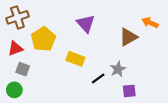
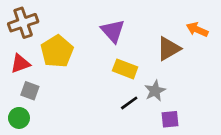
yellow rectangle: (75, 59) -> (125, 69), moved

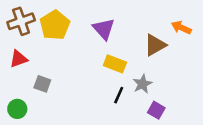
yellow pentagon: (57, 51) -> (55, 25), moved
gray square: (30, 91) -> (42, 84), moved
black line: (129, 103) -> (119, 95), turned -30
purple square: (170, 119) -> (156, 110), turned 36

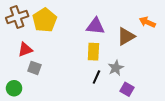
purple triangle: (104, 29) -> (95, 26), moved, turned -42
red triangle: (19, 59) -> (25, 50), moved
yellow rectangle: (115, 64) -> (93, 52), turned 72

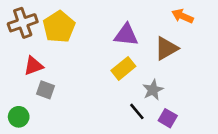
orange arrow: (147, 22) -> (182, 16), moved
yellow rectangle: (93, 52) -> (123, 68), turned 48
black line: (96, 77) -> (137, 111), moved, turned -64

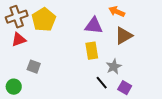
orange arrow: (182, 16) -> (117, 12), moved
red triangle: (33, 66) -> (19, 40), moved
yellow rectangle: (123, 68) -> (92, 51), turned -60

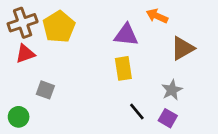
brown triangle: (124, 36) -> (183, 48), moved
gray star: (114, 67) -> (172, 90), moved

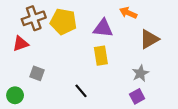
brown cross: (23, 23) -> (34, 18), moved
yellow pentagon: (59, 27) -> (63, 22), moved, turned -30
black line: (137, 111) -> (81, 91), moved
purple square: (168, 118) -> (137, 96), turned 32

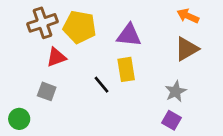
orange arrow: (128, 13) -> (188, 16), moved
red triangle: (21, 44) -> (56, 57), moved
black line: (81, 91) -> (102, 85), moved
purple square: (137, 96) -> (171, 120), turned -32

